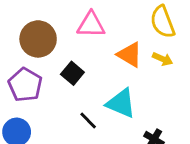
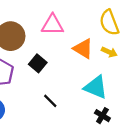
cyan triangle: (121, 103) -> (96, 87), moved

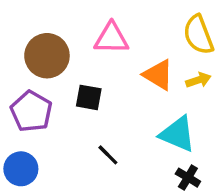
yellow arrow: (109, 52) -> (198, 80), turned -42
black square: (38, 63) -> (89, 97), turned -30

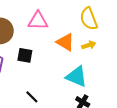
black line: (108, 155) -> (32, 97), moved

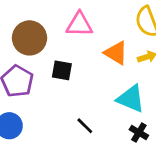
black line: (32, 97) -> (85, 126), moved

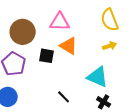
orange triangle: (116, 53) -> (69, 46), moved

